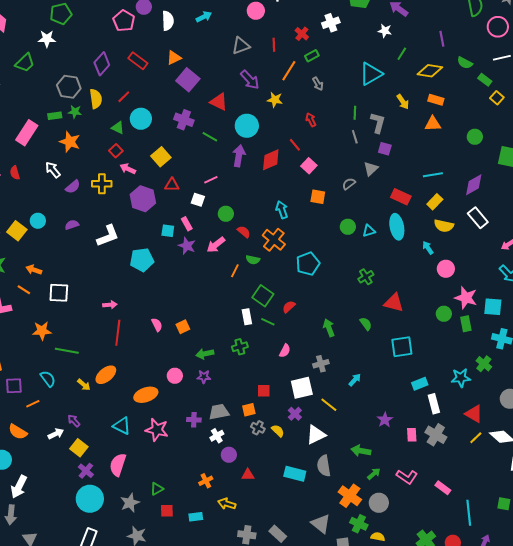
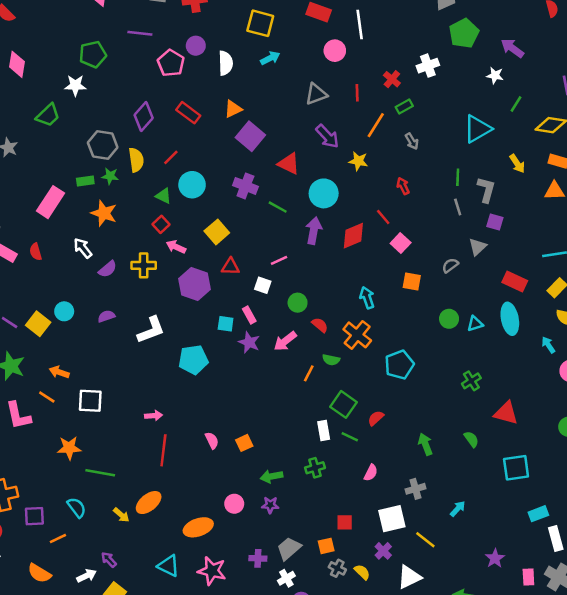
gray trapezoid: (219, 412) -> (289, 548), turned -30

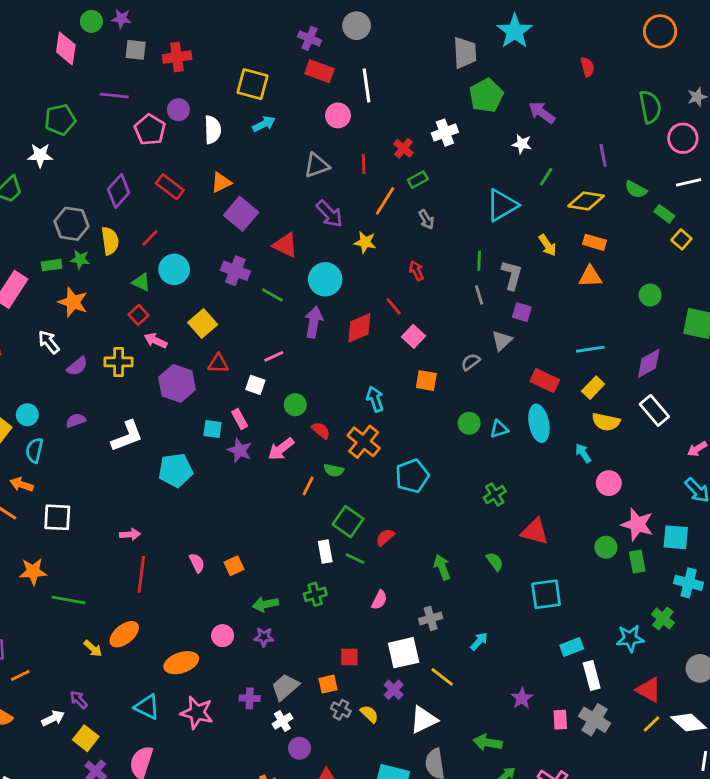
cyan semicircle: (77, 507) -> (34, 450), moved, turned -130

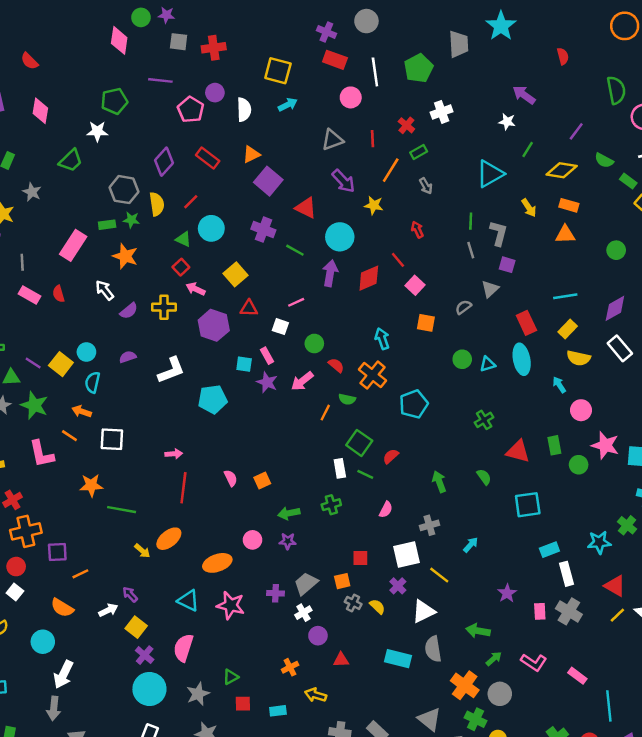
green pentagon: (486, 95) -> (419, 68), moved
purple line: (603, 155) -> (576, 131), turned 48
red rectangle: (545, 381) -> (526, 323), turned 40
green rectangle: (637, 561) -> (554, 445), moved

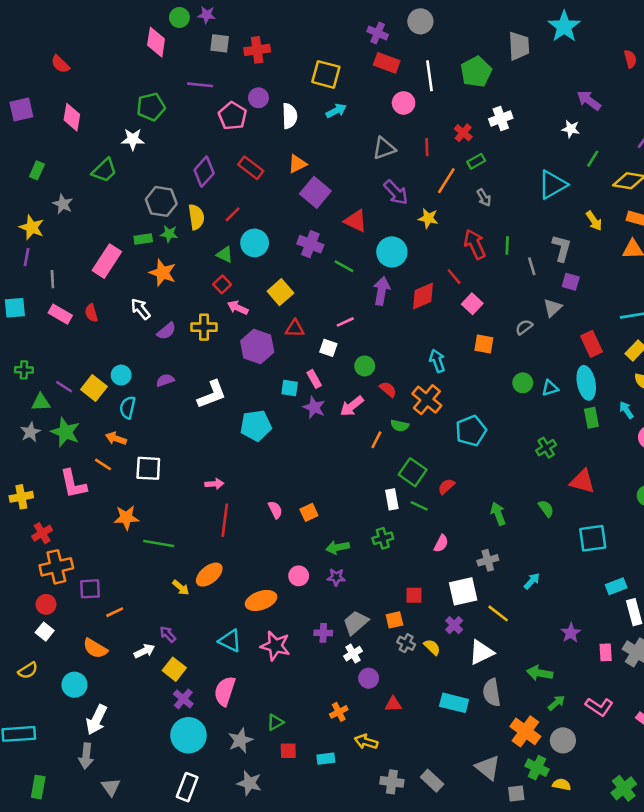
green line: (471, 221) -> (507, 245), moved
red arrow: (417, 230) -> (475, 244), size x1.6
green rectangle: (554, 445) -> (591, 418), moved

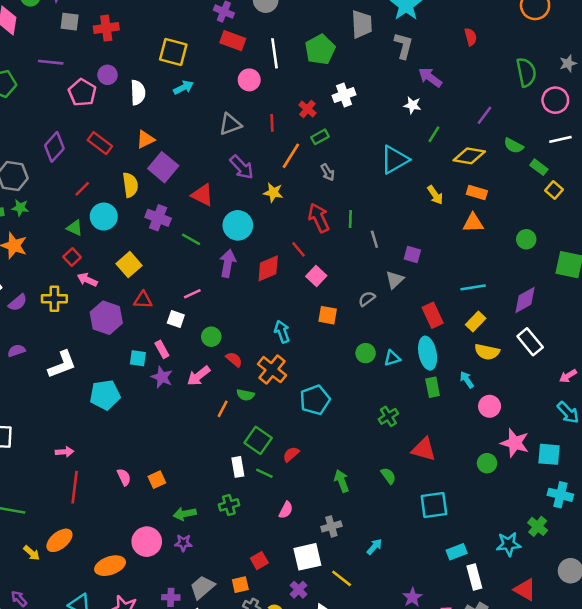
yellow semicircle: (196, 217) -> (130, 185), moved
gray L-shape: (562, 248) -> (404, 46), moved
pink circle: (299, 576) -> (147, 542), size x1.5
red square: (414, 595) -> (259, 561), turned -30

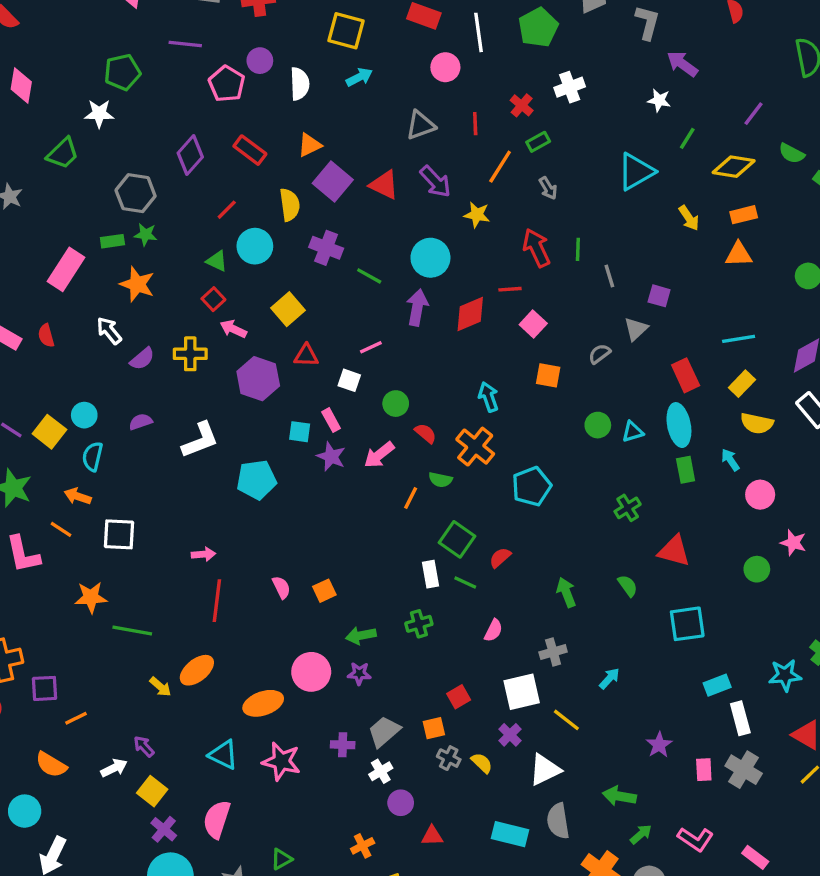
orange rectangle: (477, 192) -> (744, 215), turned -30
red triangle: (202, 195) -> (384, 185), moved
red line: (299, 249) -> (510, 289), turned -54
pink star: (515, 443) -> (793, 543), size x0.7

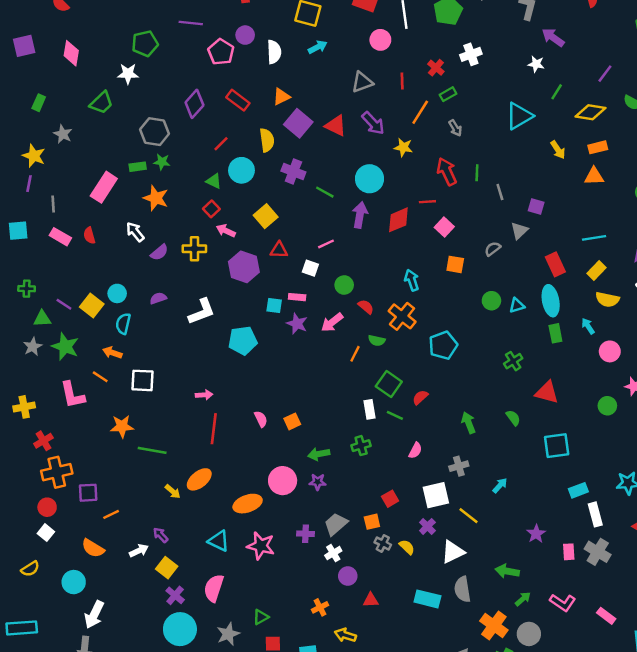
pink rectangle: (331, 420) -> (297, 297), turned -56

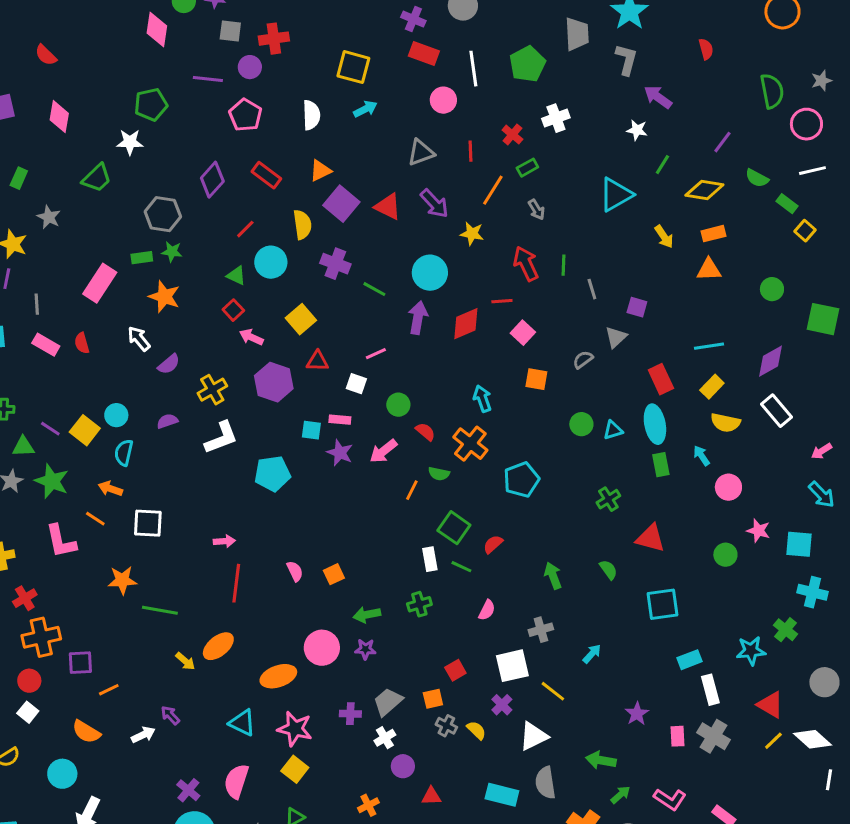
purple circle: (245, 35) -> (250, 67), moved
yellow cross: (194, 249) -> (212, 390), moved, turned -30
yellow square: (167, 568) -> (295, 769), moved

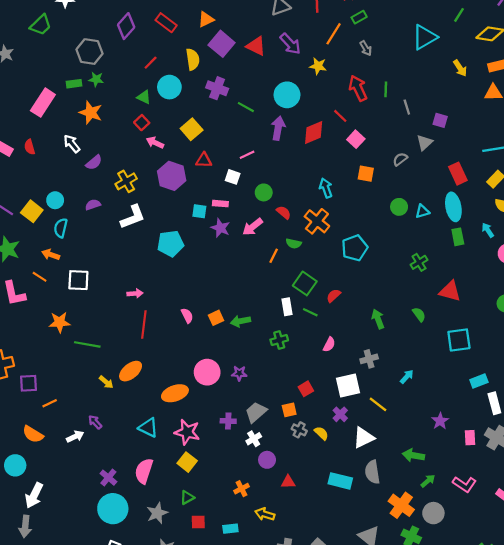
red line: (502, 301) -> (340, 116), turned 48
green arrow: (367, 615) -> (240, 321), moved

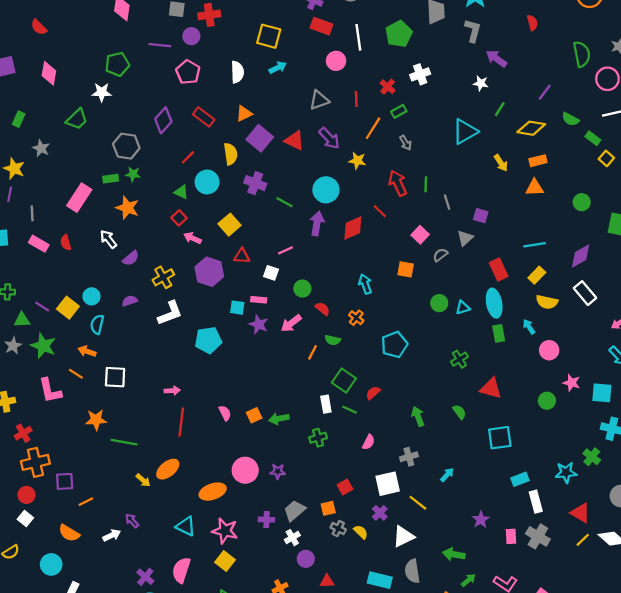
pink square: (356, 139) -> (420, 235), moved
orange cross: (317, 221) -> (356, 318), size x0.6

